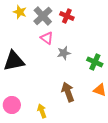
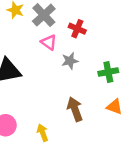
red cross: (67, 16) -> (77, 29), moved
green cross: (95, 62) -> (108, 72), turned -35

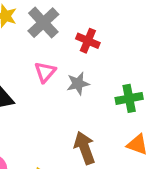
pink triangle: (49, 42) -> (45, 72), moved, turned 35

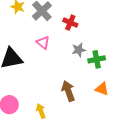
pink triangle: (45, 72) -> (43, 43), turned -32
gray star: (78, 84) -> (79, 50), moved

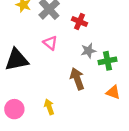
brown arrow: (68, 91) -> (77, 79), moved
yellow arrow: (41, 111) -> (49, 107), moved

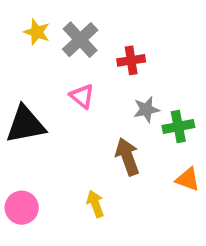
red cross: (79, 22) -> (131, 60), turned -32
yellow arrow: (49, 107) -> (95, 204), moved

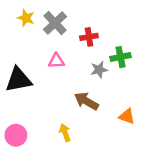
pink triangle: (82, 96) -> (56, 61), turned -42
green cross: (178, 126) -> (121, 57), moved
brown arrow: (127, 157) -> (86, 101), turned -40

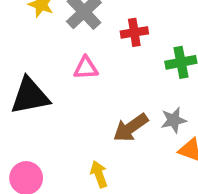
gray star: (99, 70) -> (174, 120), moved
brown arrow: (86, 101) -> (131, 128), turned -65

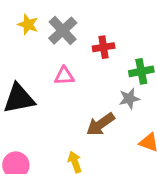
gray star: (174, 120) -> (129, 99), moved

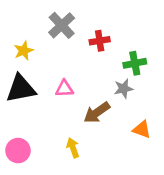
yellow star: (28, 25) -> (24, 51), moved, turned 30
pink triangle: (64, 76) -> (64, 89), moved

